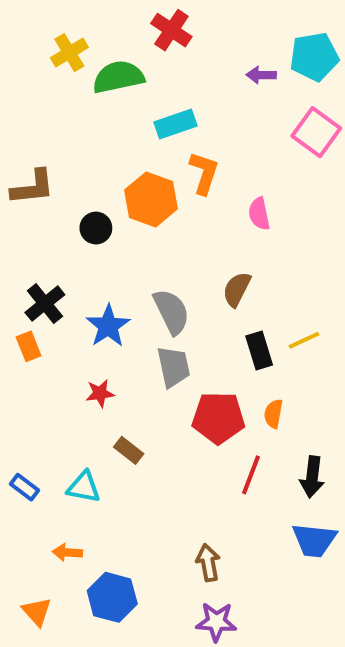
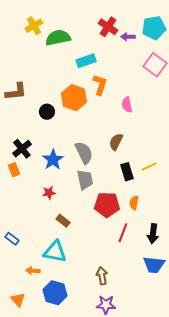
red cross: (171, 30) -> (108, 27), moved
cyan triangle: (84, 487) -> (55, 252), moved, size x1.4

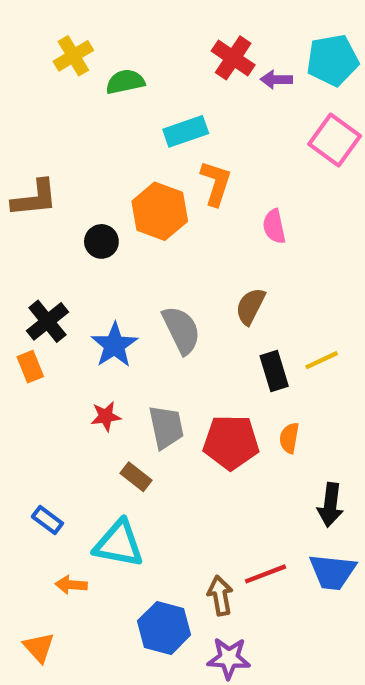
green semicircle: (58, 38) -> (125, 82), size x0.7
gray trapezoid: (85, 180) -> (166, 427), moved
red line: (123, 233) -> (266, 574), moved, turned 48
blue rectangle: (12, 239) -> (47, 520), moved
blue hexagon: (55, 293) -> (164, 628), moved

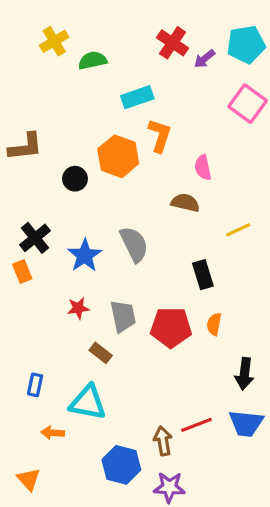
purple arrow: (276, 80) -> (204, 59), turned -40
brown semicircle: (250, 306) -> (185, 203), moved, turned 76
yellow line: (322, 360) -> (238, 230), moved
blue rectangle: (47, 520) -> (35, 385), turned 65

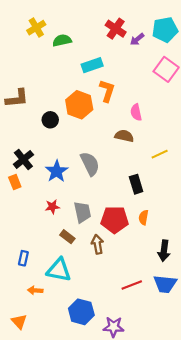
brown arrow: (163, 441) -> (97, 244), moved

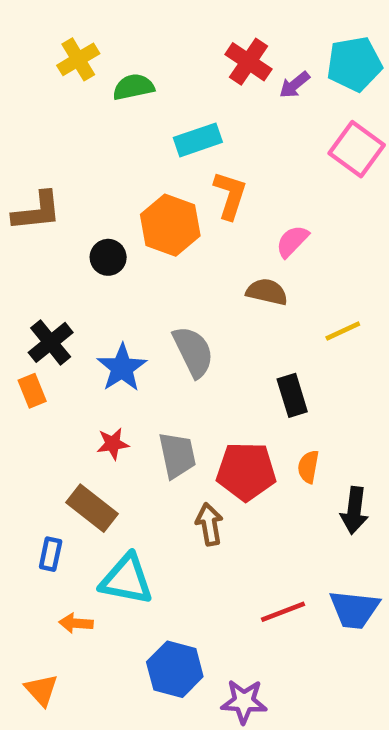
pink semicircle: (136, 112) -> (292, 241), turned 56
brown rectangle: (67, 237) -> (92, 508), moved, size x1.5
black arrow: (164, 251) -> (354, 510), moved

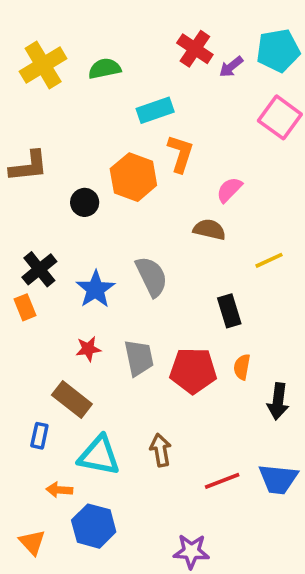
yellow cross: (78, 59) -> (43, 65), moved, size x1.4
brown arrow: (209, 524) -> (161, 450), moved
blue hexagon: (175, 669) -> (94, 526), moved

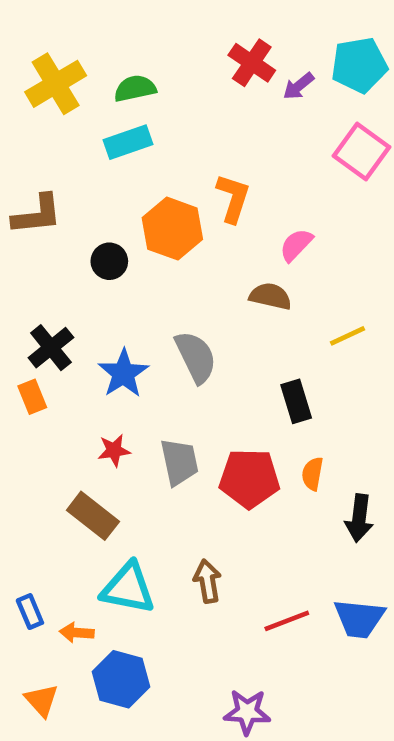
cyan rectangle: (155, 110) -> (128, 142), moved
blue rectangle: (39, 436) -> (30, 612), moved, turned -35

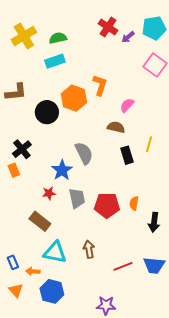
black circle: (109, 261) -> (47, 112), size x1.5
yellow line: (348, 336) -> (149, 144), turned -49
blue star: (123, 373) -> (62, 170), moved
black rectangle: (296, 401) -> (127, 155), moved
orange triangle: (42, 700) -> (16, 290), moved

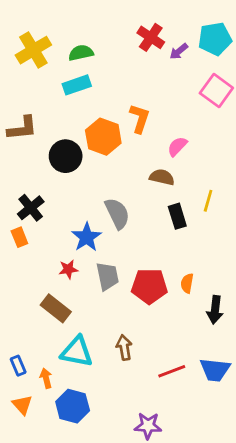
orange arrow: (33, 271) -> (46, 378), turned 72

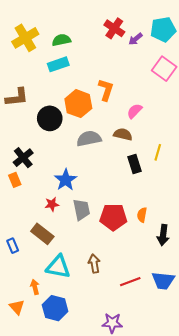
gray semicircle: (117, 213) -> (89, 139), moved, turned -75
blue rectangle: (18, 366) -> (13, 246), moved

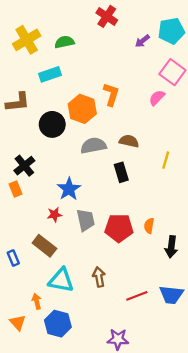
red cross: (114, 28) -> (107, 16), moved
cyan rectangle: (58, 64) -> (50, 74), moved
pink semicircle: (134, 111) -> (157, 98), moved
black rectangle: (134, 164) -> (121, 172), moved

